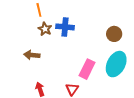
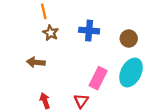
blue cross: (65, 27) -> (89, 31), moved

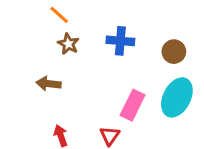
orange line: (44, 11) -> (59, 15), turned -35

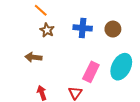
brown circle: (174, 52) -> (113, 29), moved

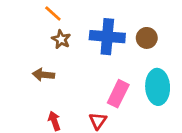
blue cross: (83, 28) -> (107, 37), size x1.4
cyan ellipse: (121, 67) -> (158, 87), turned -30

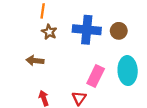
orange line: (53, 13) -> (43, 11), turned 56

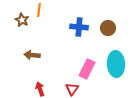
blue cross: (87, 30) -> (79, 27), size x0.7
brown star: (49, 32) -> (22, 20), moved

